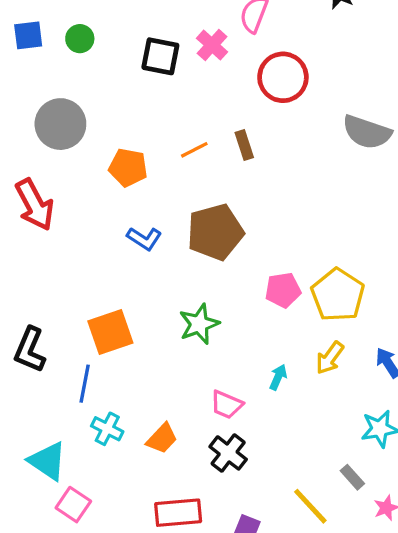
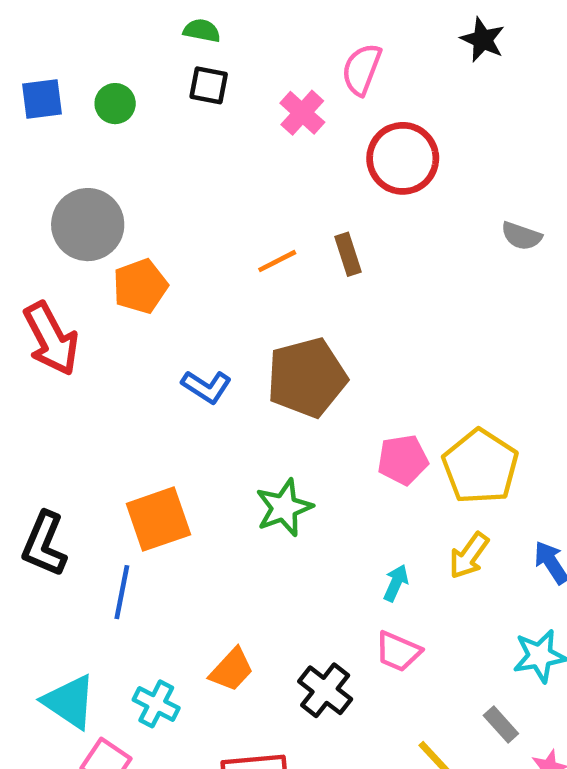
black square: (160, 56) -> (209, 85), moved, size x0.7
gray semicircle: (367, 132) -> (521, 236), size x0.6
orange pentagon: (128, 168) -> (140, 286), moved, turned -30
pink trapezoid: (227, 405) -> (398, 651), moved
cyan cross: (107, 429) -> (156, 704), moved

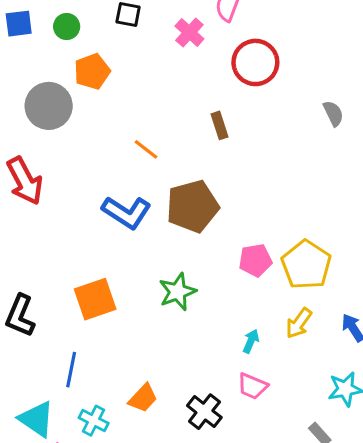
gray semicircle: (521, 236) -> (333, 113), turned -135
orange line: (277, 261) -> (146, 149), moved, turned 65
orange pentagon: (140, 286) -> (92, 71), moved
blue L-shape: (206, 387) -> (127, 212), size x1.5
blue line: (122, 592) -> (71, 370), moved

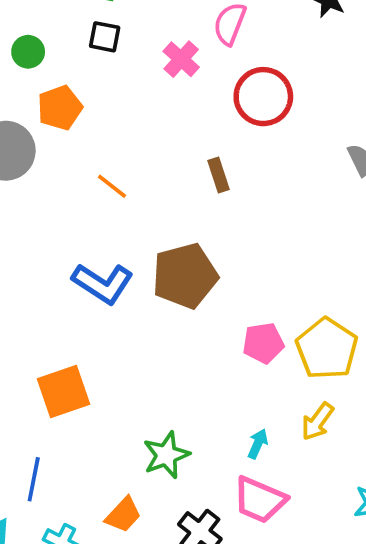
orange line: (146, 149) -> (112, 186), moved
green star: (177, 292) -> (166, 455), moved
pink trapezoid: (252, 386) -> (260, 500), size x1.4

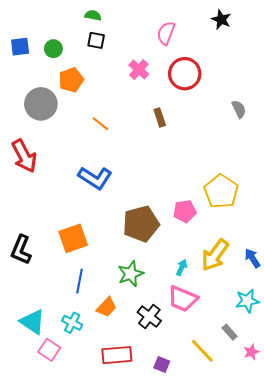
pink cross: (181, 59) -> (139, 69), moved
brown pentagon: (185, 276) -> (141, 224), moved
yellow pentagon: (327, 349) -> (221, 191), moved
yellow arrow: (317, 421) -> (215, 255), size x1.5
blue line: (34, 479) -> (79, 281), moved

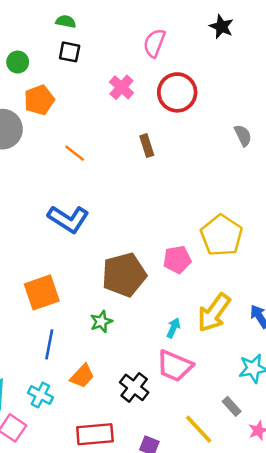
green star: (131, 274) -> (101, 322), moved, size x0.7

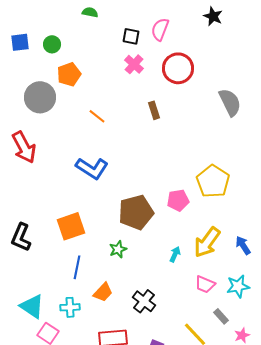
black square: (70, 52) -> (131, 36), moved
gray semicircle: (243, 135) -> (230, 102), size x1.6
pink trapezoid: (175, 366) -> (205, 284), moved, size x0.7
cyan cross: (40, 395) -> (70, 307), turned -30

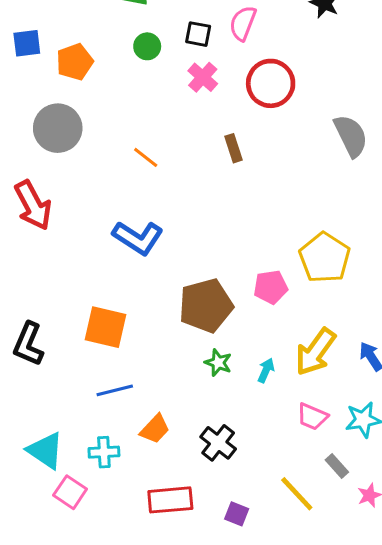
green circle: (52, 44) -> (147, 46), moved
orange pentagon: (69, 74) -> (75, 62), moved
orange square: (71, 226) -> (106, 327), turned 32
green star: (118, 249) -> (218, 363), moved, turned -30
blue line: (77, 267) -> (115, 390), turned 65

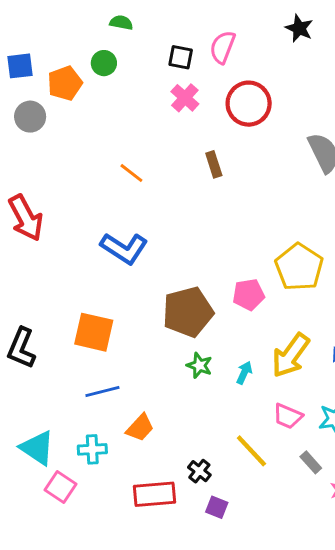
green circle: (147, 46) -> (104, 63), moved
gray circle: (58, 128) -> (30, 117), moved, size x0.7
black cross: (218, 443) -> (199, 471), moved, size x0.7
yellow line: (297, 494) -> (251, 451), moved

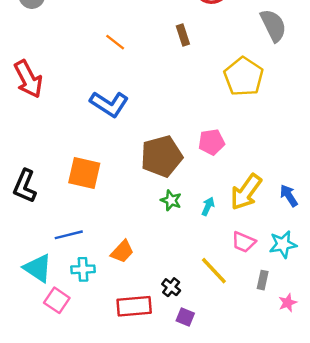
yellow pentagon: (299, 267) -> (244, 77), moved
blue line: (102, 392) -> (69, 235), moved
gray rectangle: (311, 462) -> (263, 280), turned 54

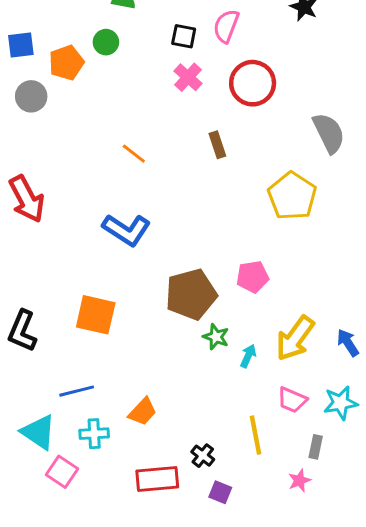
green star: (171, 200) -> (216, 337), moved
yellow line: (214, 271) -> (255, 435), turned 32
pink star: (288, 303) -> (299, 481), moved

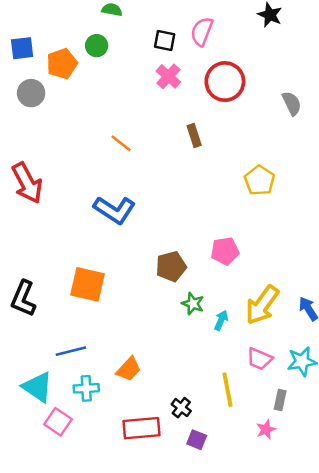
gray semicircle: (329, 133) -> (292, 103), moved, size x0.7
yellow pentagon: (292, 196) -> (260, 180), size x0.7
brown pentagon: (191, 294) -> (171, 266), size x0.7

